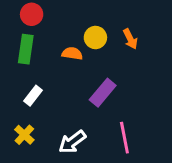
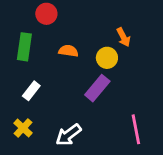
red circle: (32, 14) -> (46, 14), moved
yellow circle: (95, 38) -> (107, 58), moved
pink line: (124, 138) -> (136, 129), moved

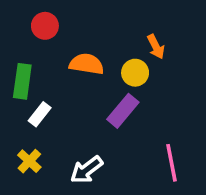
red circle: (46, 14) -> (45, 26), moved
green rectangle: (24, 47) -> (22, 81), moved
orange semicircle: (68, 51) -> (87, 64), size x1.4

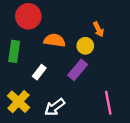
red circle: (45, 26) -> (28, 16), size x1.5
white rectangle: (40, 114) -> (39, 72), moved
yellow cross: (29, 161) -> (18, 102), size x1.5

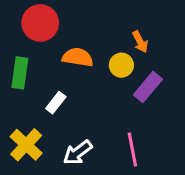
purple rectangle: (78, 70) -> (148, 87), moved
pink line: (108, 103) -> (132, 149), moved

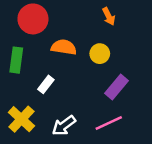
orange arrow: (140, 42) -> (109, 16), moved
purple rectangle: (148, 87) -> (116, 87), moved
pink line: (132, 149) -> (109, 123), turned 76

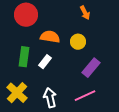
green rectangle: (16, 60) -> (24, 57), moved
white rectangle: (46, 84) -> (45, 62), moved
white arrow: (64, 126) -> (50, 98), turned 114

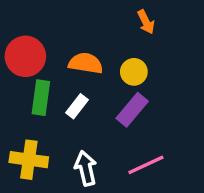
red circle: (26, 15) -> (25, 56), moved
purple rectangle: (91, 68) -> (132, 110), moved
yellow cross: (17, 93) -> (29, 160), turned -35

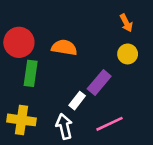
orange arrow: (146, 22) -> (126, 23), moved
yellow circle: (134, 72) -> (128, 54), moved
white rectangle: (77, 106) -> (77, 101), moved

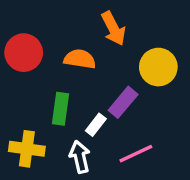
orange arrow: (126, 23) -> (113, 29), moved, size x1.5
yellow circle: (128, 54) -> (158, 67), size x1.5
green rectangle: (31, 73) -> (61, 109), moved

